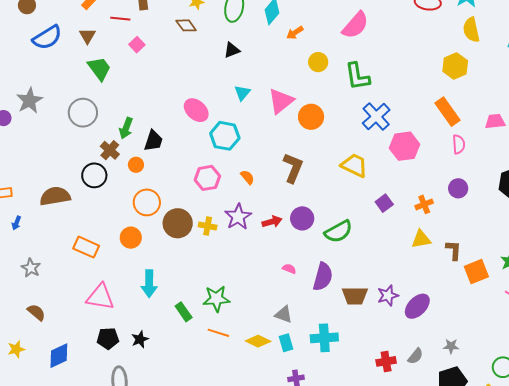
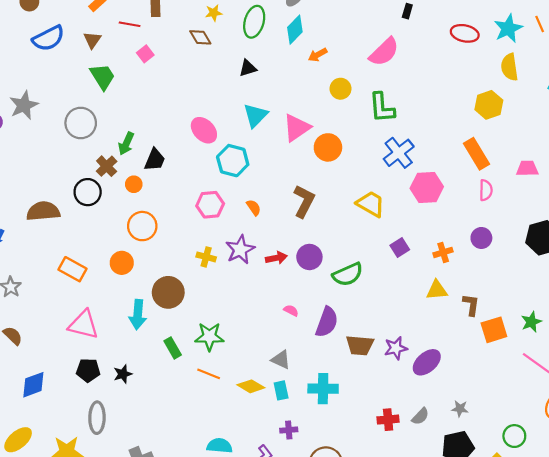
cyan triangle: (242, 93) -> (255, 115), size x1.4
brown circle: (178, 223) -> (168, 292), moved

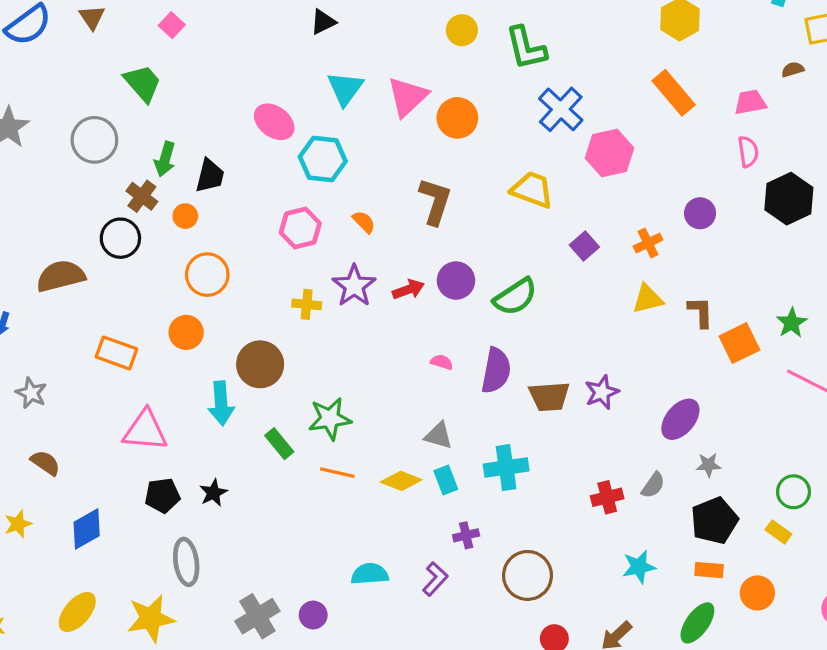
green trapezoid: (103, 77) -> (143, 83), moved
pink semicircle: (486, 190) -> (748, 152), moved
purple ellipse: (427, 362) -> (680, 419), moved

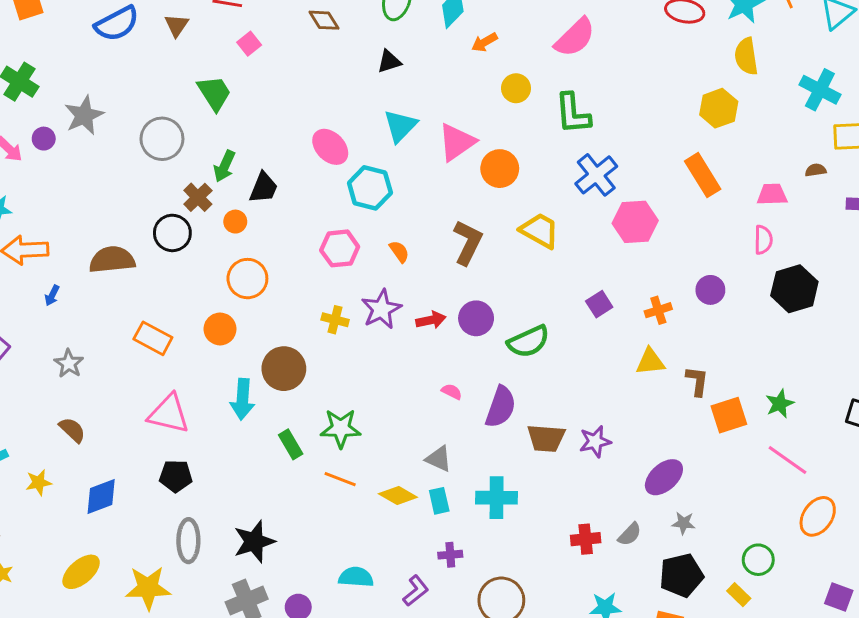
yellow trapezoid: (532, 190) -> (540, 231), moved
black star: (213, 493) -> (254, 542), moved, size x1.6

